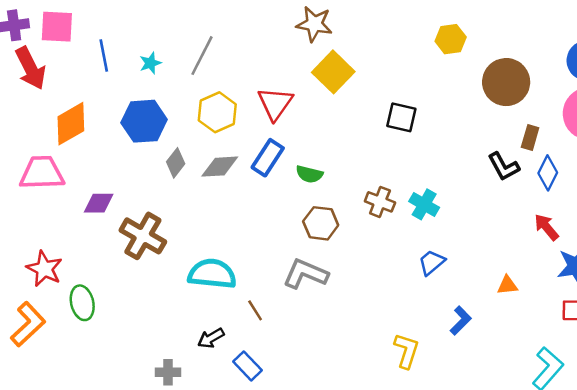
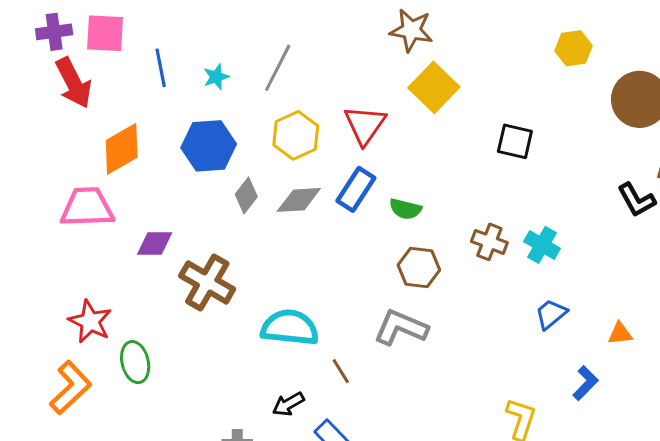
orange triangle: (507, 285) -> (620, 334), moved

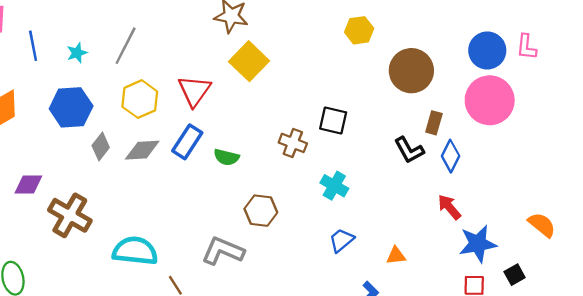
black square: (515, 141) -> (333, 120), moved
brown cross: (489, 242) -> (293, 143), moved
brown hexagon: (419, 267) -> (261, 211), moved

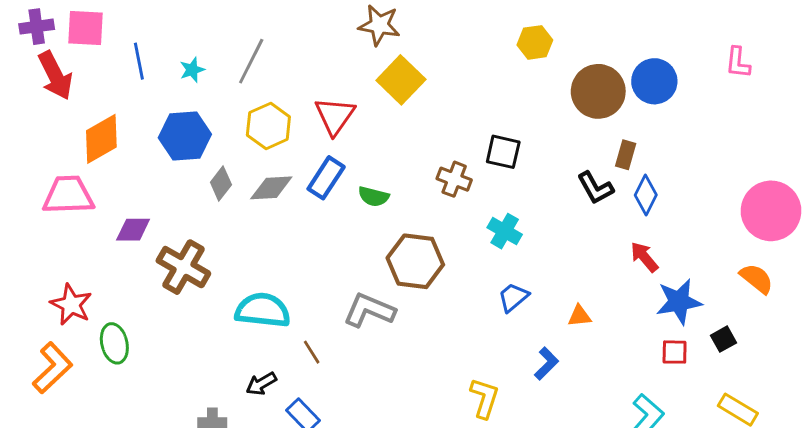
blue circle: (487, 50) -> (654, 81), moved
pink circle: (490, 100) -> (771, 211), moved
brown hexagon: (261, 211) -> (415, 261), size x1.4

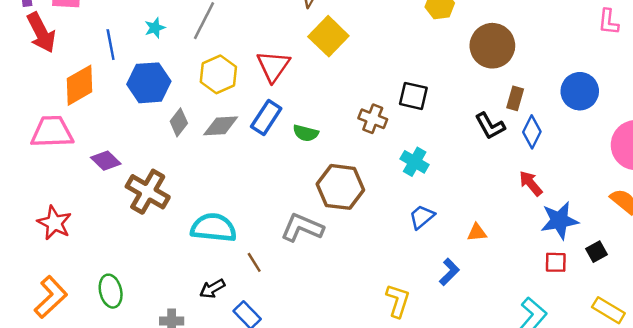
blue line: (139, 61) -> (111, 45), moved
blue circle: (654, 81) -> (580, 91), moved
purple diamond: (133, 230) -> (106, 161), turned 44
green ellipse: (114, 343) -> (111, 291), moved
orange L-shape: (52, 368) -> (51, 297), moved

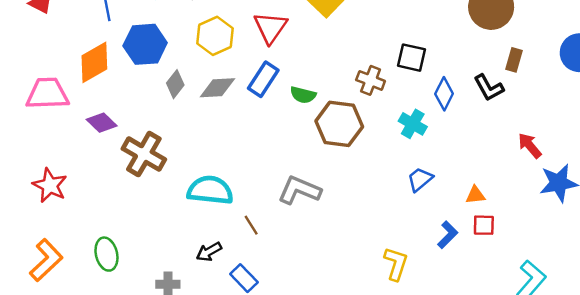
orange diamond: (79, 85) -> (94, 62), moved
blue diamond: (532, 132) -> (444, 94), moved
brown hexagon: (340, 187) -> (339, 124), moved
red square: (556, 262) -> (484, 225), moved

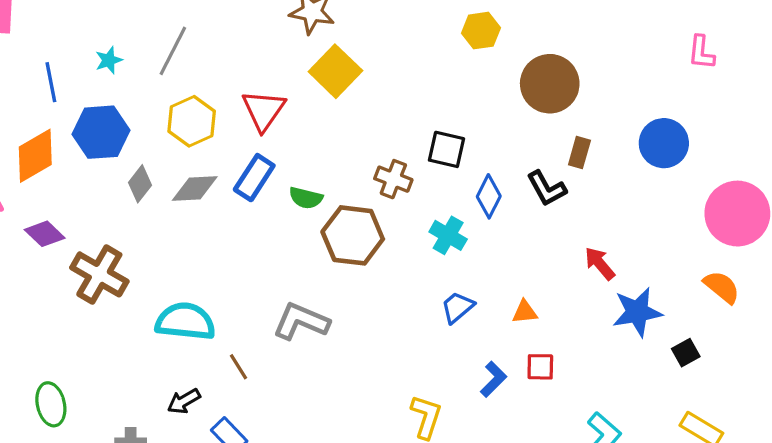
orange triangle: (475, 195) -> (525, 312), moved

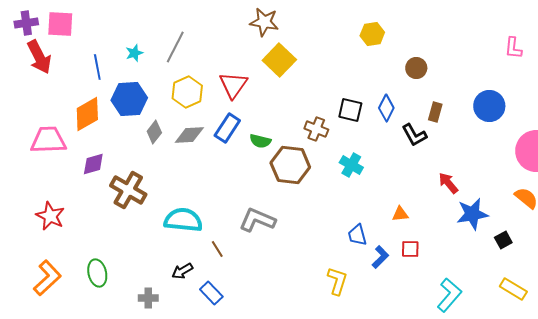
brown circle: (550, 84) -> (416, 68), size x0.6
blue diamond: (489, 196) -> (386, 108), moved
purple diamond: (45, 234) -> (93, 164), turned -60
blue trapezoid: (457, 307) -> (357, 235), moved, turned -65

